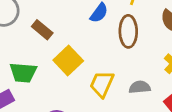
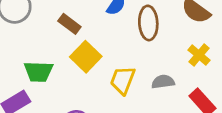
brown rectangle: (42, 30) -> (69, 24), moved

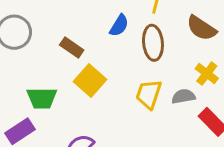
yellow trapezoid: (123, 80) -> (149, 94), moved
gray semicircle: (163, 82) -> (183, 96), moved

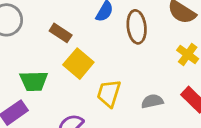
yellow trapezoid: (149, 94) -> (109, 93), moved
gray semicircle: (183, 96) -> (152, 101), moved

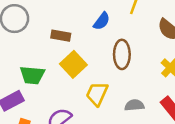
brown ellipse: (137, 27) -> (122, 54), moved
brown rectangle: (61, 33) -> (61, 36), turned -30

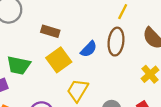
blue semicircle: (102, 21) -> (89, 49), moved
brown ellipse: (122, 54) -> (116, 42), moved

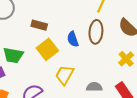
blue semicircle: (89, 49) -> (73, 39), turned 119

